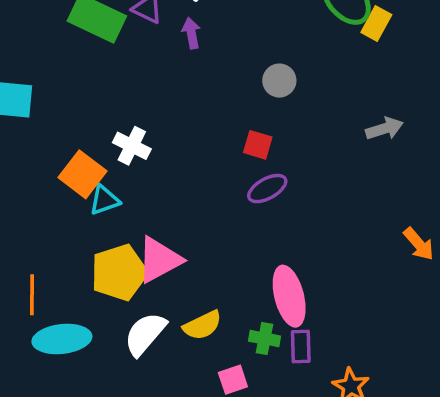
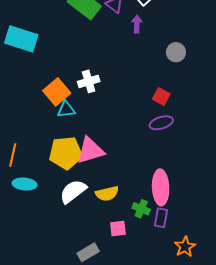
gray circle: (279, 81) -> (176, 52), moved
white cross: (132, 146) -> (89, 81), turned 35
cyan ellipse: (62, 339) -> (25, 184), size x0.7

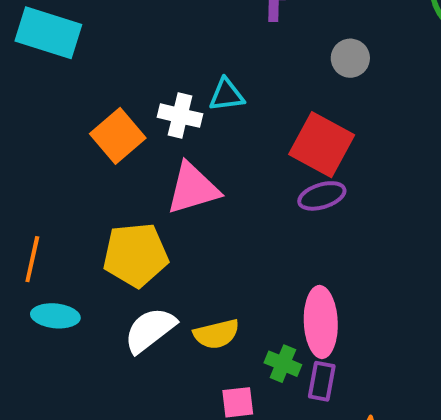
white cross: (89, 81) -> (180, 116), turned 30
red square: (161, 96) -> (322, 145), size x1.8
cyan triangle: (66, 109) -> (226, 95), moved
pink triangle: (90, 150) -> (193, 188), moved

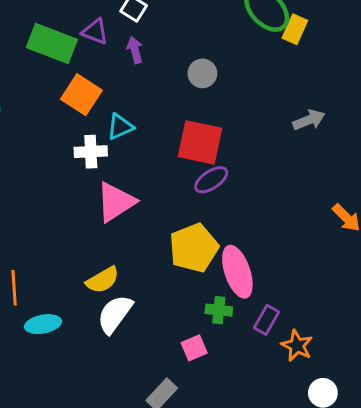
orange square: (118, 136) -> (81, 95), moved
yellow pentagon: (136, 255) -> (194, 248), moved
yellow semicircle: (216, 334) -> (103, 280), moved
purple rectangle: (322, 381) -> (266, 320), moved, turned 36

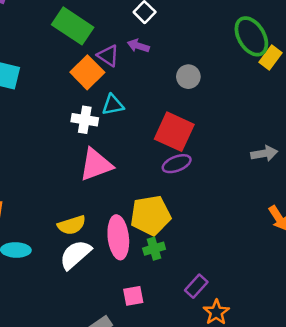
purple triangle: (95, 32) -> (108, 56), moved
purple arrow: (135, 50) -> (138, 46), turned -70
gray arrow: (309, 120) -> (264, 153), moved
pink ellipse: (237, 272) -> (118, 237), moved
green cross: (219, 310) -> (154, 249), moved, turned -35

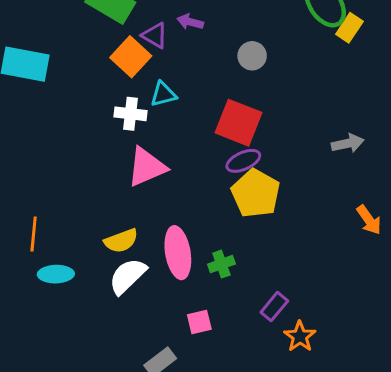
yellow pentagon: (151, 215) -> (256, 193), moved, turned -30

